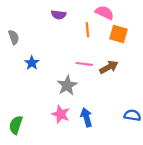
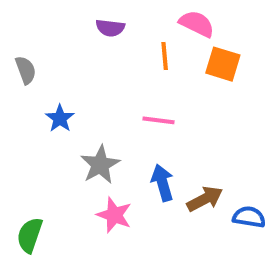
brown arrow: (109, 67) -> (205, 199), moved
gray star: (67, 85) -> (100, 165), moved
blue arrow: (86, 117) -> (163, 183), moved

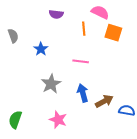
blue star: (60, 118) -> (41, 49), moved
pink star: (114, 215) -> (58, 120), moved

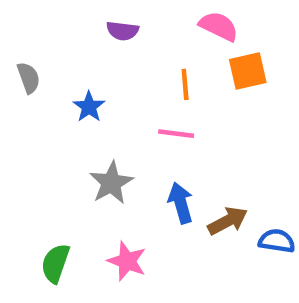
orange line: (84, 29) -> (185, 84), moved
orange square: (113, 33) -> (248, 71), turned -30
green semicircle: (15, 120) -> (55, 263), moved

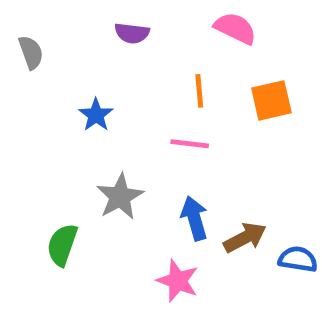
orange square: (248, 71) -> (271, 100), moved
gray semicircle: (29, 78) -> (31, 52), moved
pink star: (127, 261) -> (178, 281), moved
green semicircle: (55, 263) -> (62, 245), moved

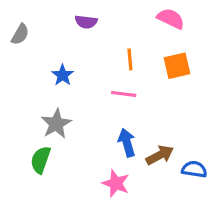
pink semicircle: (235, 28) -> (171, 19), moved
gray semicircle: (31, 52) -> (20, 34), turned 50
gray star: (120, 197) -> (56, 124), moved

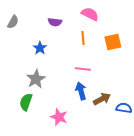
pink semicircle: (171, 19) -> (90, 14), moved
purple semicircle: (86, 22) -> (55, 22), moved
pink line: (124, 94) -> (83, 69), moved
pink star: (116, 183) -> (59, 117), moved

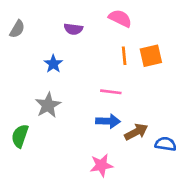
orange line: (83, 38) -> (124, 56), moved
blue arrow: (81, 91) -> (108, 121), turned 108
green semicircle: (26, 102) -> (20, 136), moved
pink star: (59, 117) -> (101, 165), moved, turned -30

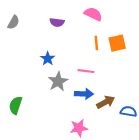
blue star: (53, 64) -> (48, 59), moved
gray star: (48, 105) -> (58, 81), moved

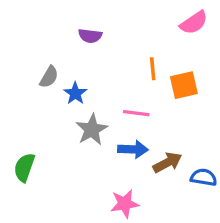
pink semicircle: (93, 14) -> (194, 23), moved, turned 120
gray semicircle: (13, 22) -> (49, 77), moved
orange square: (117, 43) -> (184, 85), moved

